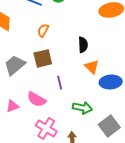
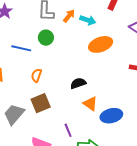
black semicircle: (83, 45) -> (78, 83), turned -98
purple line: (60, 83) -> (68, 130), moved

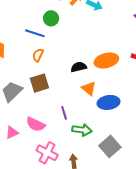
orange ellipse: (101, 44) -> (106, 61), moved
blue line: (21, 48) -> (35, 33), moved

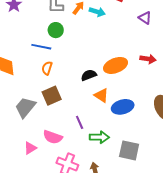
gray square: (110, 146) -> (129, 150), turned -30

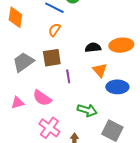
purple line: (80, 122) -> (68, 76), moved

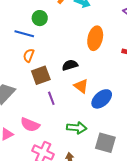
orange ellipse: (121, 45) -> (95, 38), moved, turned -60
brown square: (52, 58) -> (41, 75), moved
blue ellipse: (117, 87) -> (102, 99), turned -30

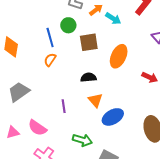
blue line: (24, 34) -> (50, 38), turned 48
brown square: (41, 75) -> (89, 42), moved

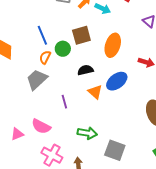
green circle: (68, 25) -> (63, 49), moved
gray trapezoid: (19, 92) -> (37, 80), moved
blue ellipse: (113, 117) -> (117, 81), moved

